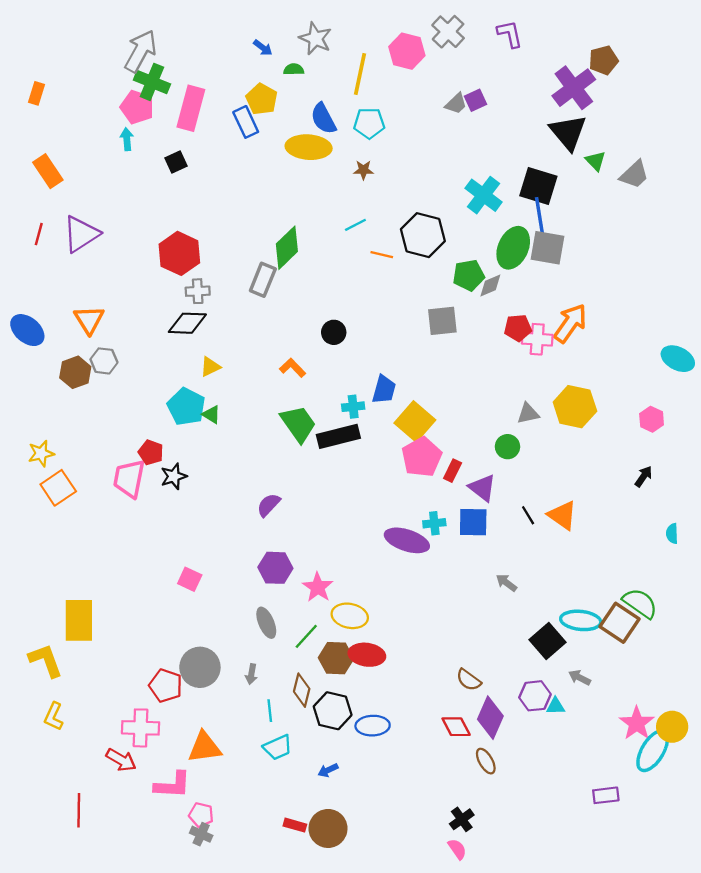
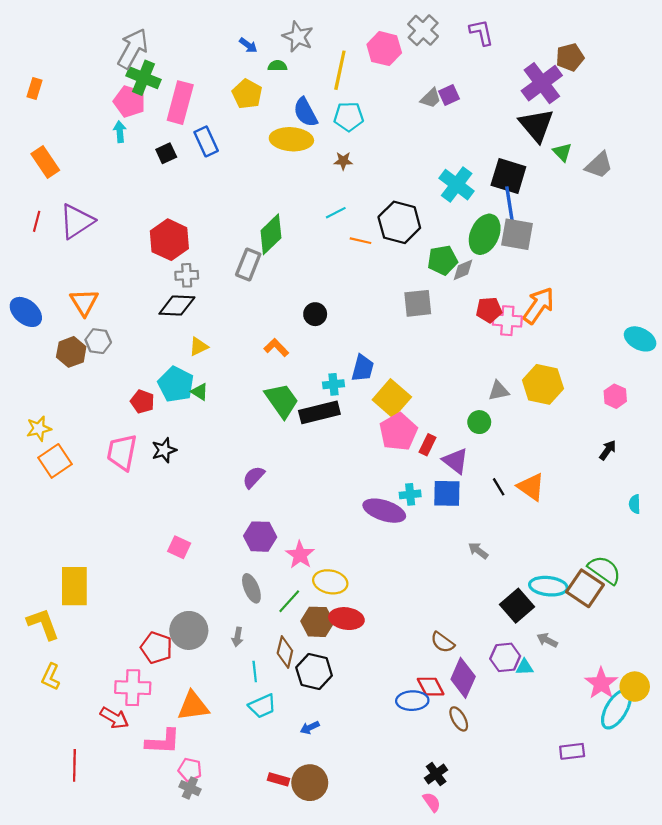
blue rectangle: (246, 122) -> (206, 141), moved
red pentagon: (151, 452) -> (142, 402), moved
blue ellipse: (373, 726) -> (412, 701), moved

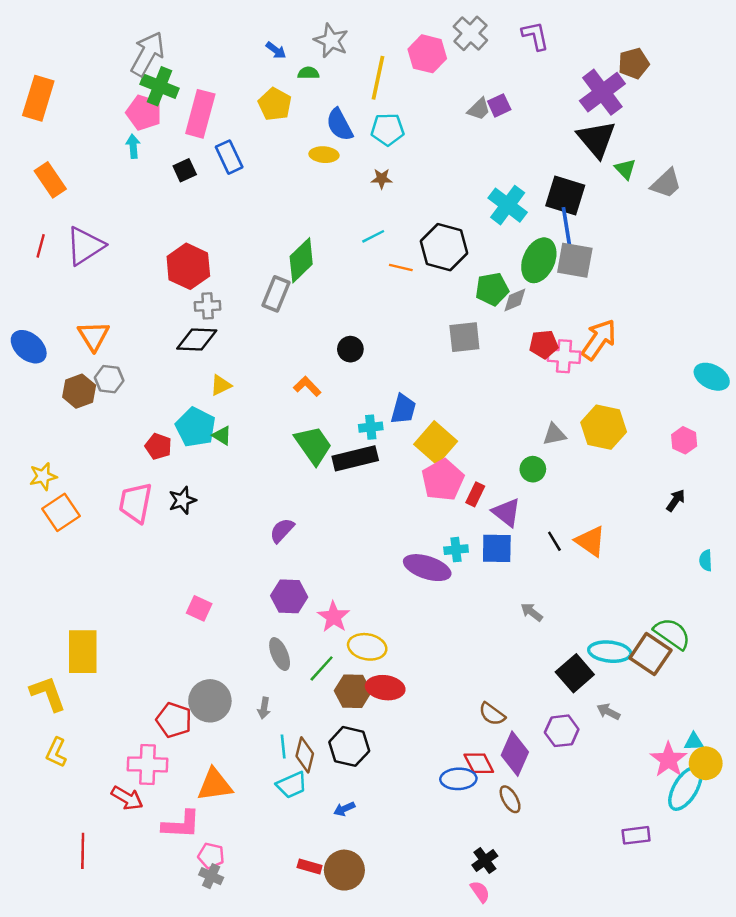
orange rectangle: (34, 89) -> (38, 98), size x1.8
yellow ellipse: (291, 139) -> (324, 155), size x0.6
brown diamond: (285, 652) -> (305, 755), moved
cyan triangle: (525, 667) -> (694, 742), moved

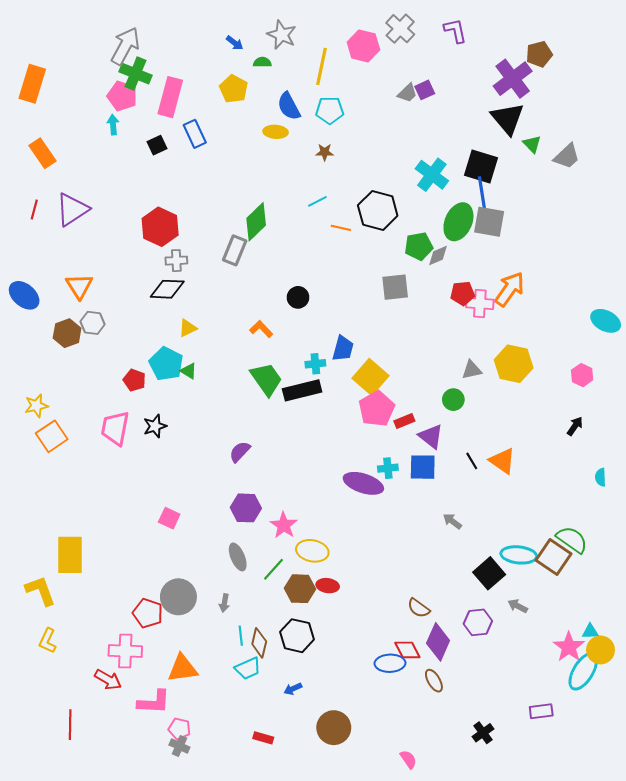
red rectangle: (475, 494) -> (404, 421), turned 42
red ellipse: (385, 688) -> (328, 586), size x0.7
black cross: (485, 860) -> (483, 733), moved
brown circle: (344, 870) -> (334, 728), moved

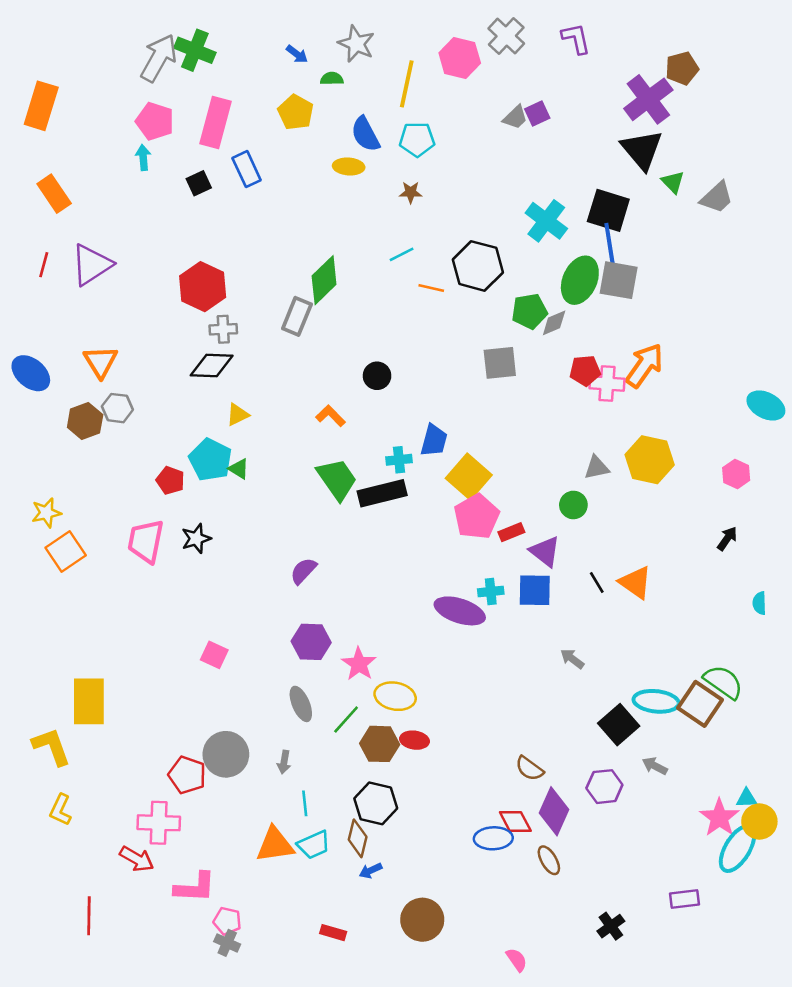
green cross: (135, 74) -> (195, 50), moved
brown diamond: (259, 643) -> (358, 838), moved
orange triangle: (183, 668) -> (275, 845), moved

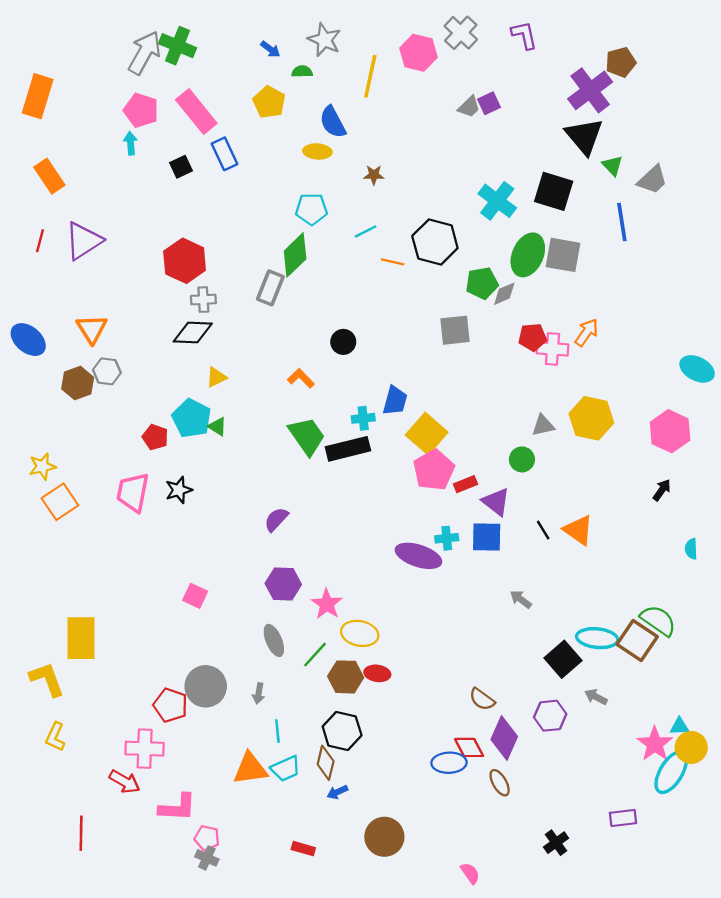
pink rectangle: (216, 123) -> (196, 111), turned -54
cyan pentagon: (417, 139) -> (312, 209), moved
blue line: (610, 244) -> (622, 222), moved
orange arrow: (644, 365) -> (587, 332), size x0.7
pink hexagon: (736, 474) -> (670, 431), size x1.6

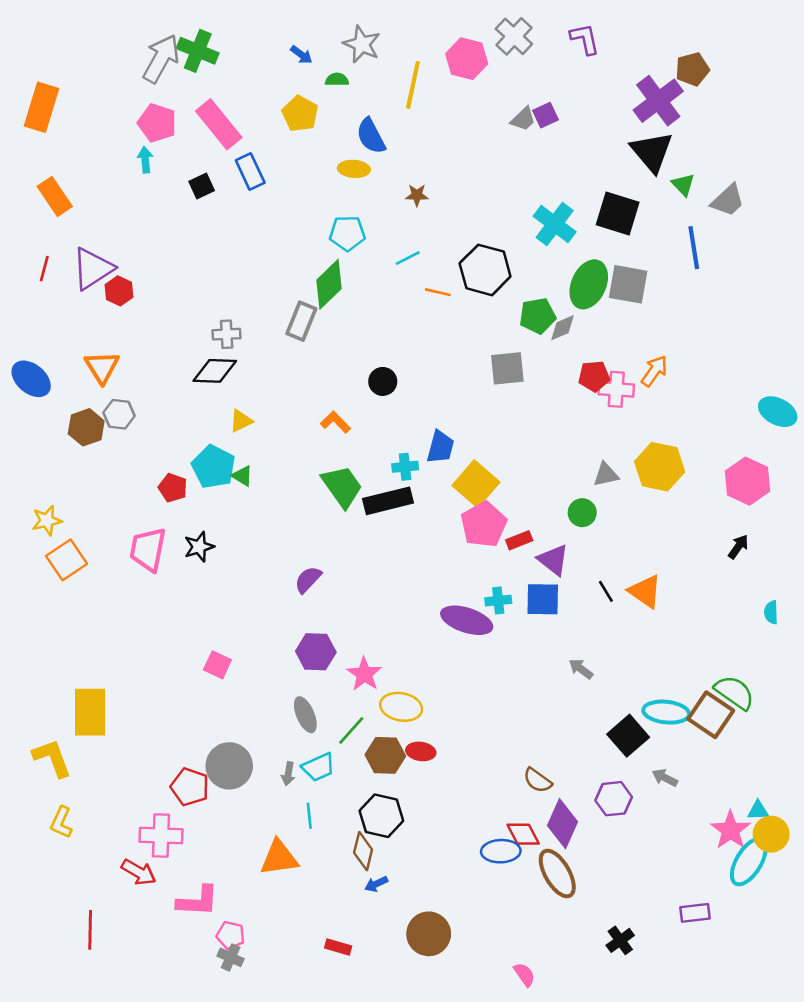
red hexagon: (185, 261) -> (119, 291), moved, size x0.6
cyan trapezoid: (286, 769) -> (318, 767), moved
brown ellipse: (500, 783) -> (557, 873), size x1.6

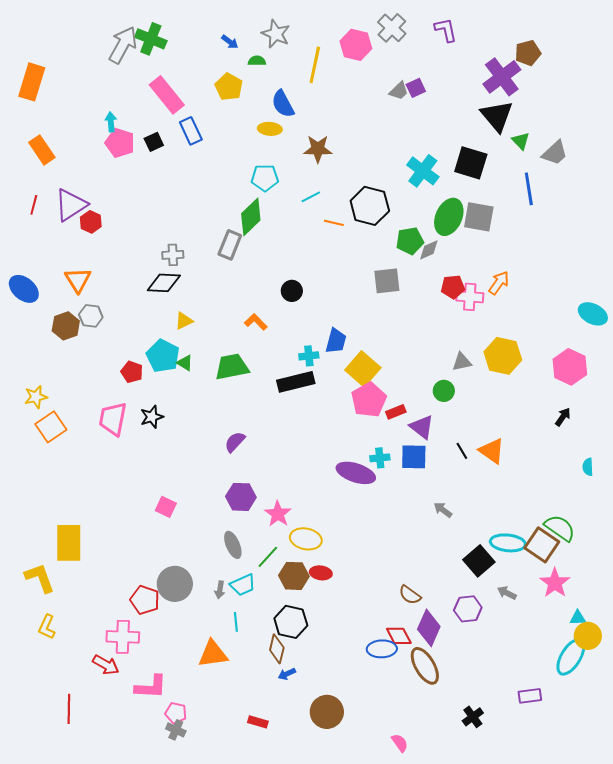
pink pentagon: (157, 123) -> (120, 143), moved
brown star: (417, 195) -> (318, 149), size x1.6
green trapezoid: (342, 486) -> (232, 367), moved, turned -66
pink star: (730, 830) -> (555, 583), moved

